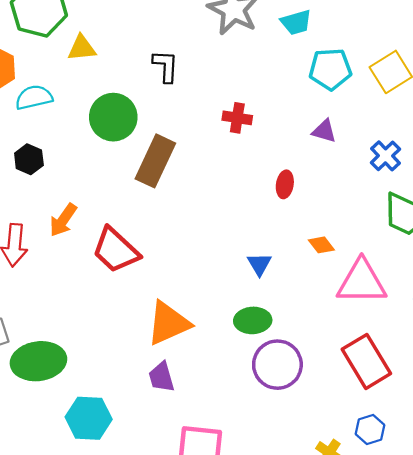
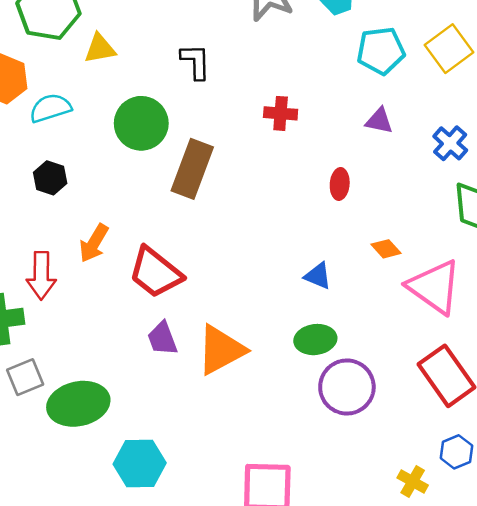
blue triangle: (259, 264) -> (318, 276), turned -32
pink triangle: (362, 282) -> (434, 287), turned 40
purple trapezoid: (161, 377) -> (162, 338), moved

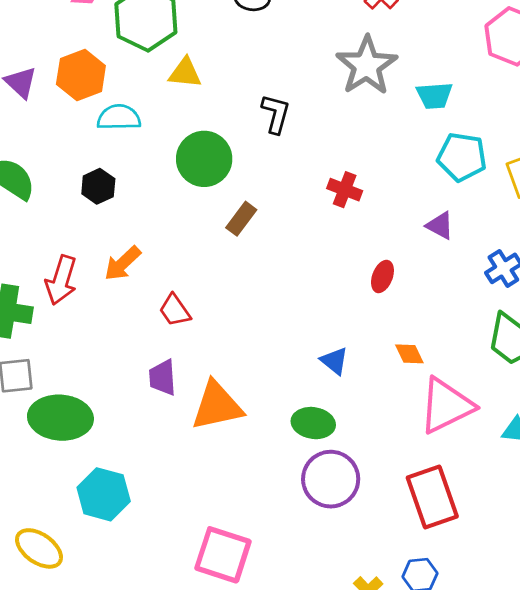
brown rectangle: (192, 169) -> (241, 219), size x0.6
red trapezoid: (155, 272) -> (175, 310), size x0.6
pink triangle: (434, 287) -> (446, 406), turned 42

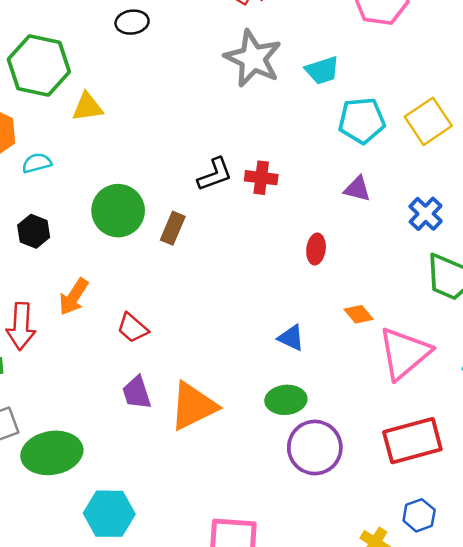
black L-shape: (276, 114) -> (215, 174), moved, turned 69
cyan semicircle: (119, 117) -> (37, 163), size x0.7
green circle: (204, 159) -> (118, 211), moved
red rectangle: (432, 497) -> (412, 441), turned -72

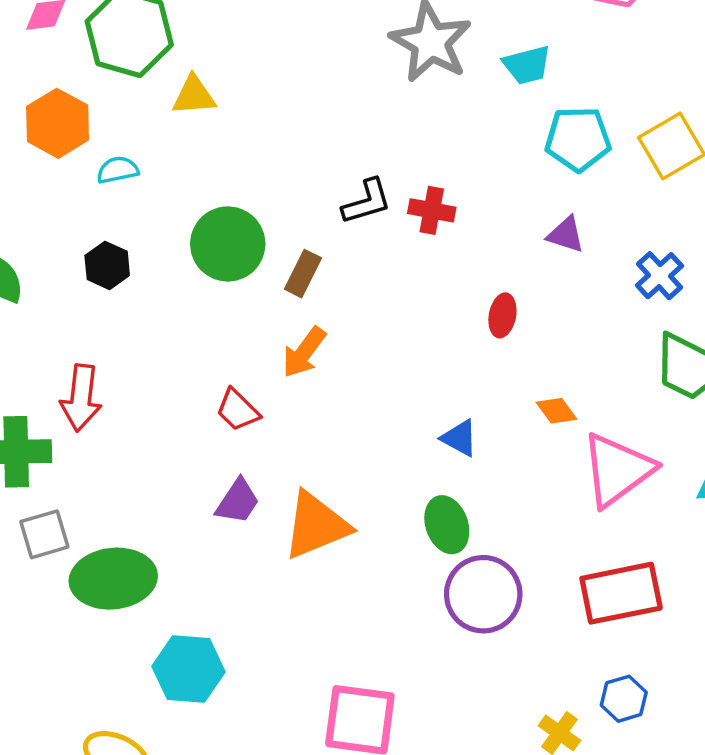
orange arrow: (74, 297) -> (304, 352), moved
purple trapezoid: (137, 393) -> (238, 501), turned -132
green ellipse: (286, 400) -> (447, 525), turned 72

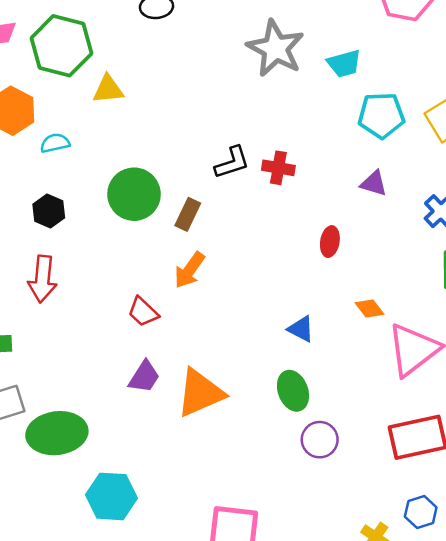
red arrow: (81, 398) -> (43, 279), moved
purple circle: (483, 594) -> (320, 440), size x0.7

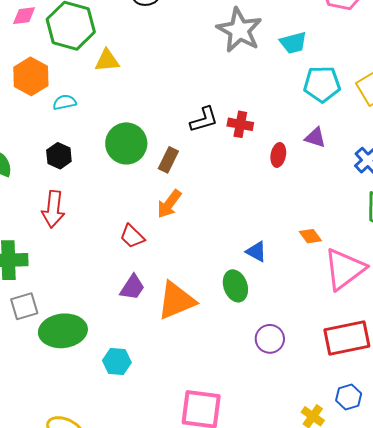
red ellipse: (330, 242) -> (278, 155), moved
green ellipse: (293, 391) -> (235, 286), moved
cyan hexagon: (111, 496) -> (117, 361), moved, size x0.7

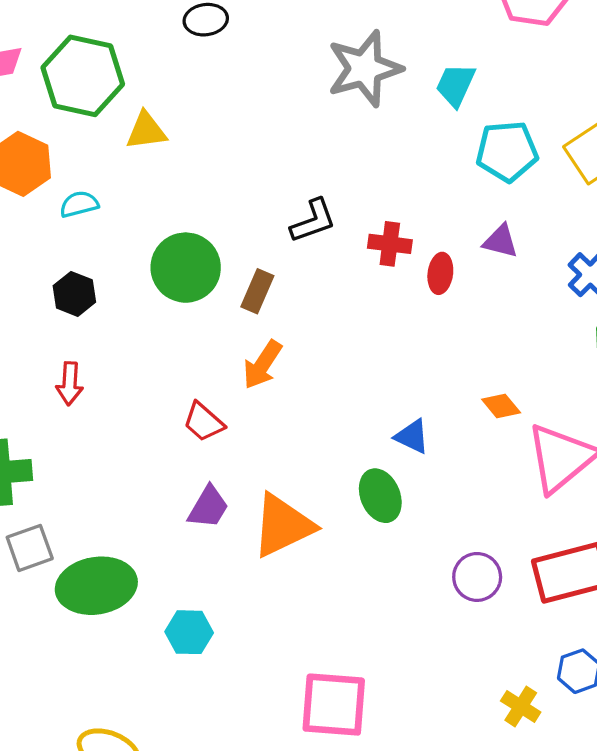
gray star: (239, 30) -> (364, 69), turned 30
cyan trapezoid: (293, 43) -> (456, 85), turned 132
red cross: (240, 124) -> (390, 244), moved
red arrow: (53, 209) -> (70, 384), size x0.7
purple circle: (270, 339) -> (477, 577), moved

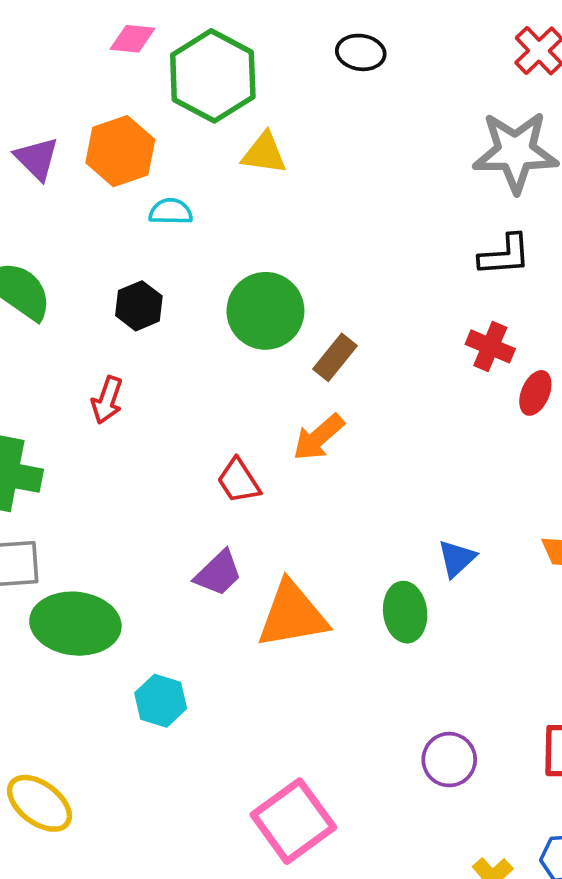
black L-shape: (313, 221) -> (505, 255), moved
blue triangle: (412, 436) -> (457, 558), turned 36
purple circle: (477, 577) -> (449, 760), moved
pink square: (334, 705) -> (293, 821), turned 34

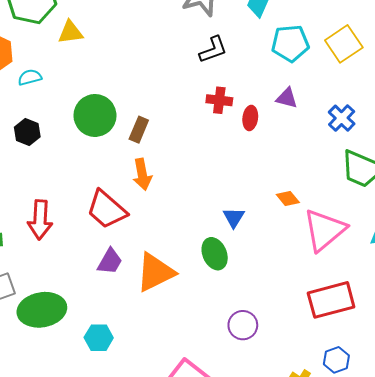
red arrow: (107, 400) -> (40, 220), moved, size x1.5
orange arrow: (319, 437) -> (142, 174), turned -44
red trapezoid: (239, 481) -> (107, 209), size x1.6
purple circle: (449, 760) -> (243, 325), moved

